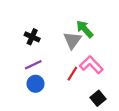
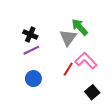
purple line: (33, 65) -> (31, 50), moved

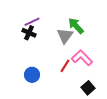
purple line: (31, 50) -> (32, 22), moved

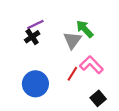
black cross: (29, 33) -> (32, 37), turned 32
blue circle: (32, 75) -> (35, 84), size x1.5

